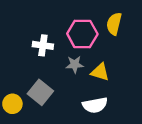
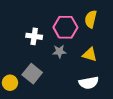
yellow triangle: (100, 72) -> (90, 54), moved
white semicircle: (95, 105) -> (89, 83), moved

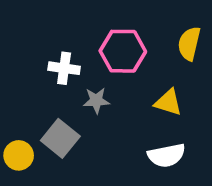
yellow semicircle: (91, 19) -> (189, 44), moved
gray star: (59, 51) -> (96, 100), moved

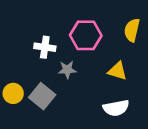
yellow circle: (19, 155) -> (13, 93), moved

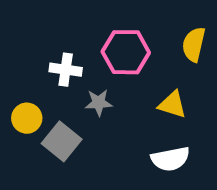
yellow circle: (13, 93) -> (27, 118), moved

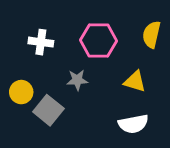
white cross: (66, 70) -> (41, 42), moved

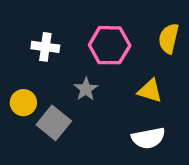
gray star: (77, 80) -> (86, 89), turned -30

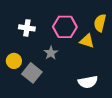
yellow triangle: (150, 91) -> (87, 41), moved

